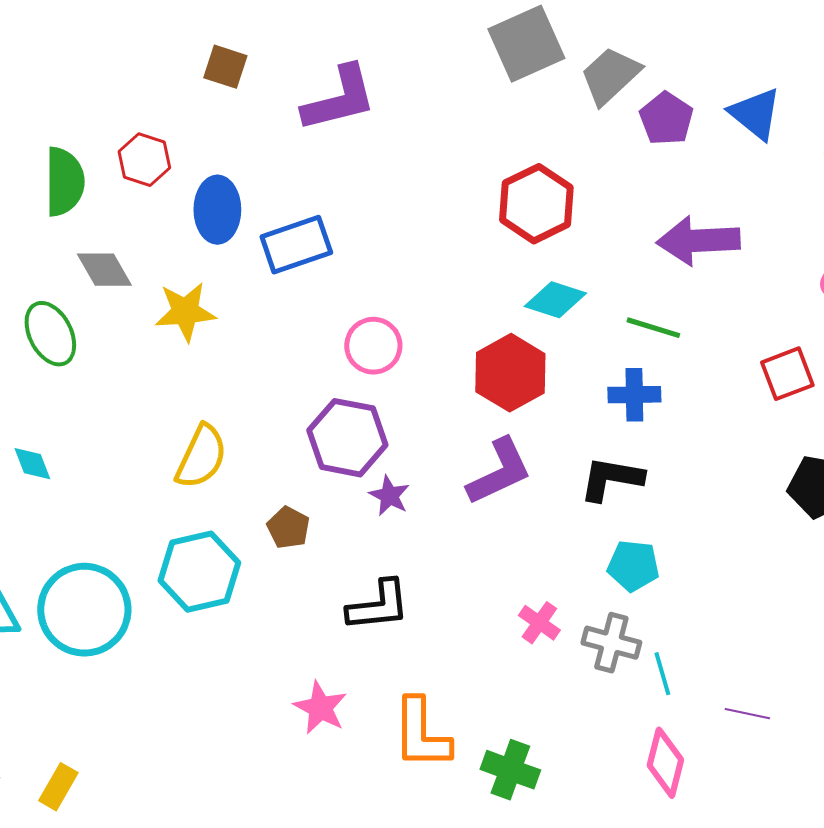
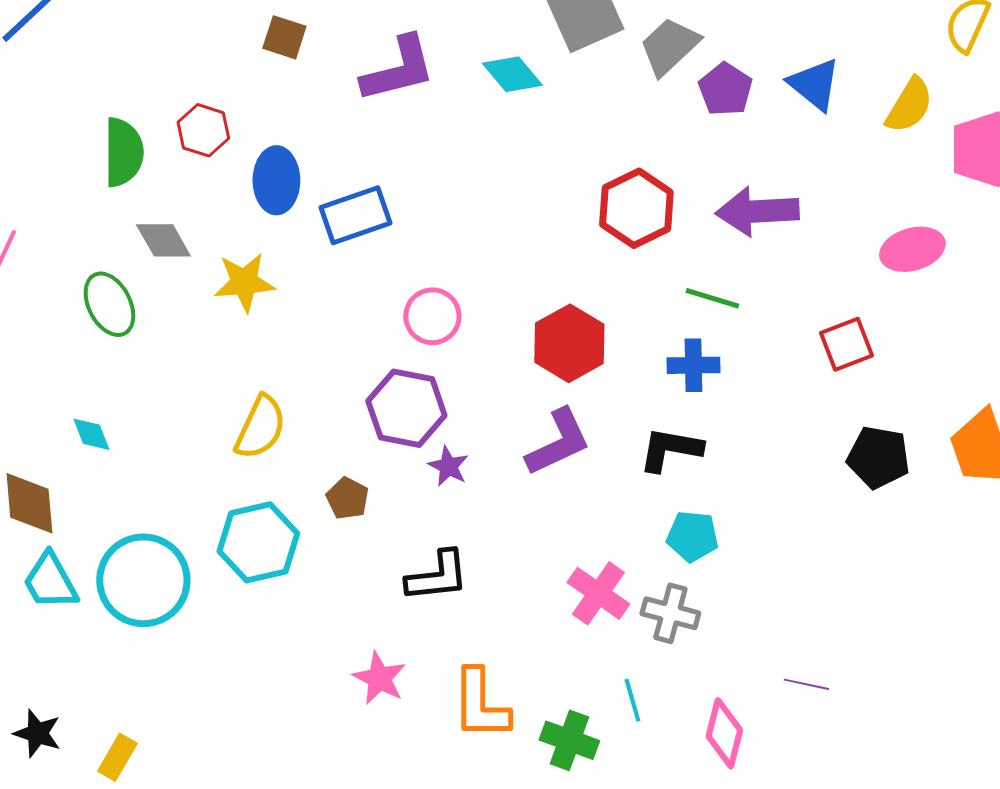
red hexagon: (536, 204) -> (636, 208), moved
cyan diamond: (555, 300) -> (512, 74), moved, turned 32
pink cross: (539, 623) -> (598, 593), size x1.5
cyan line: (662, 674) -> (632, 700), moved

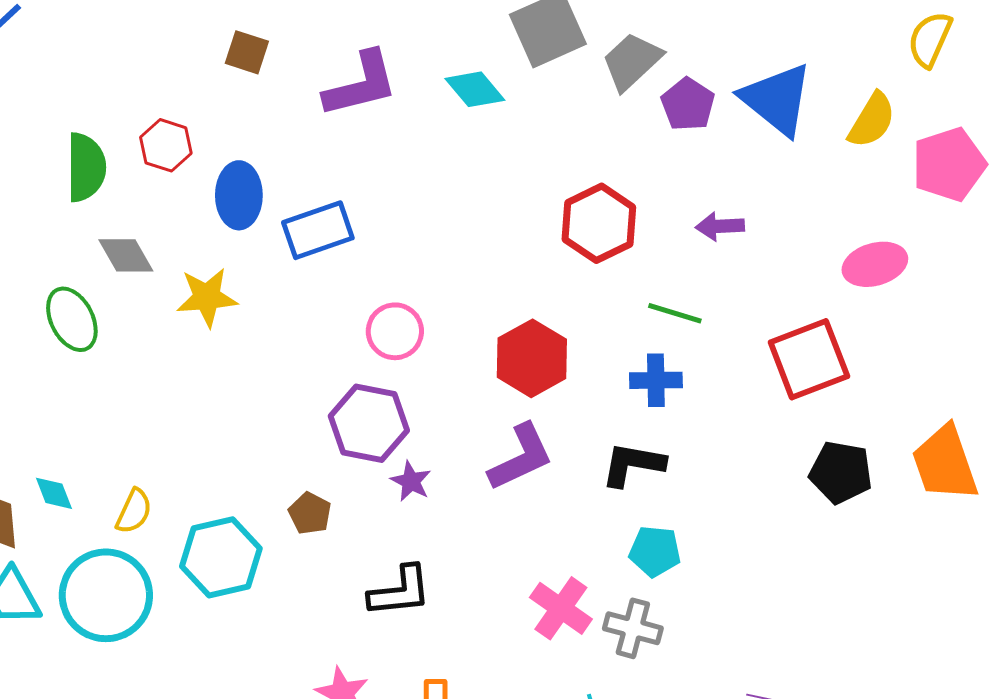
blue triangle: (814, 84) -> (777, 99), size x1.4
purple arrow: (757, 211) -> (720, 226), size x0.6
red square: (846, 344) -> (809, 359), size x1.5
yellow semicircle: (260, 427) -> (134, 511), moved, size x0.7
cyan diamond: (91, 434) -> (54, 493), moved

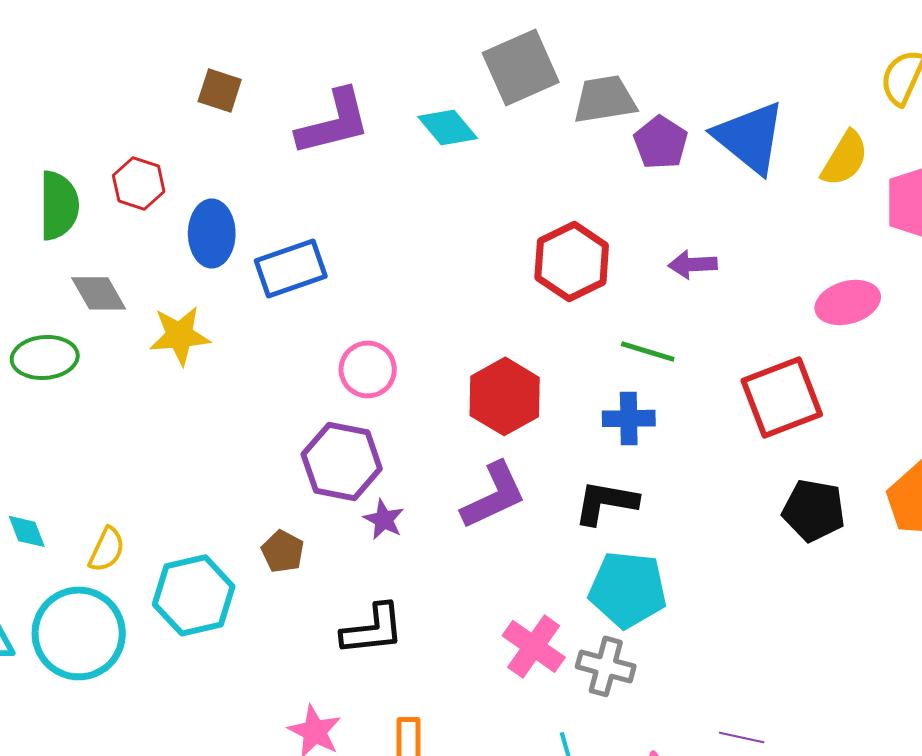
gray trapezoid: (632, 61) -> (605, 99), turned 34
green ellipse: (72, 319) -> (45, 357), turned -68
cyan pentagon: (655, 551) -> (628, 589), size x1.5

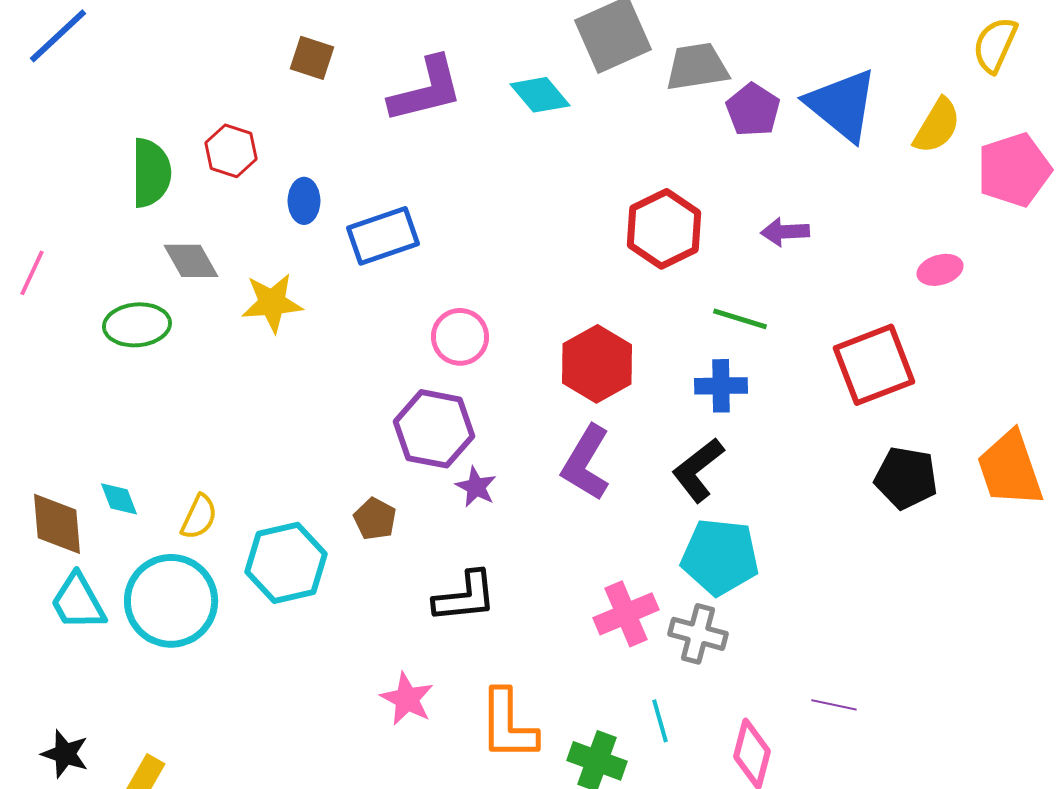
blue ellipse: (212, 233) -> (304, 201), size x0.7
pink ellipse: (848, 302) -> (940, 270), size x0.7
purple L-shape: (494, 495) -> (586, 463), turned 146
black L-shape: (606, 502) -> (698, 470), turned -48
pink cross: (534, 646) -> (626, 614), turned 32

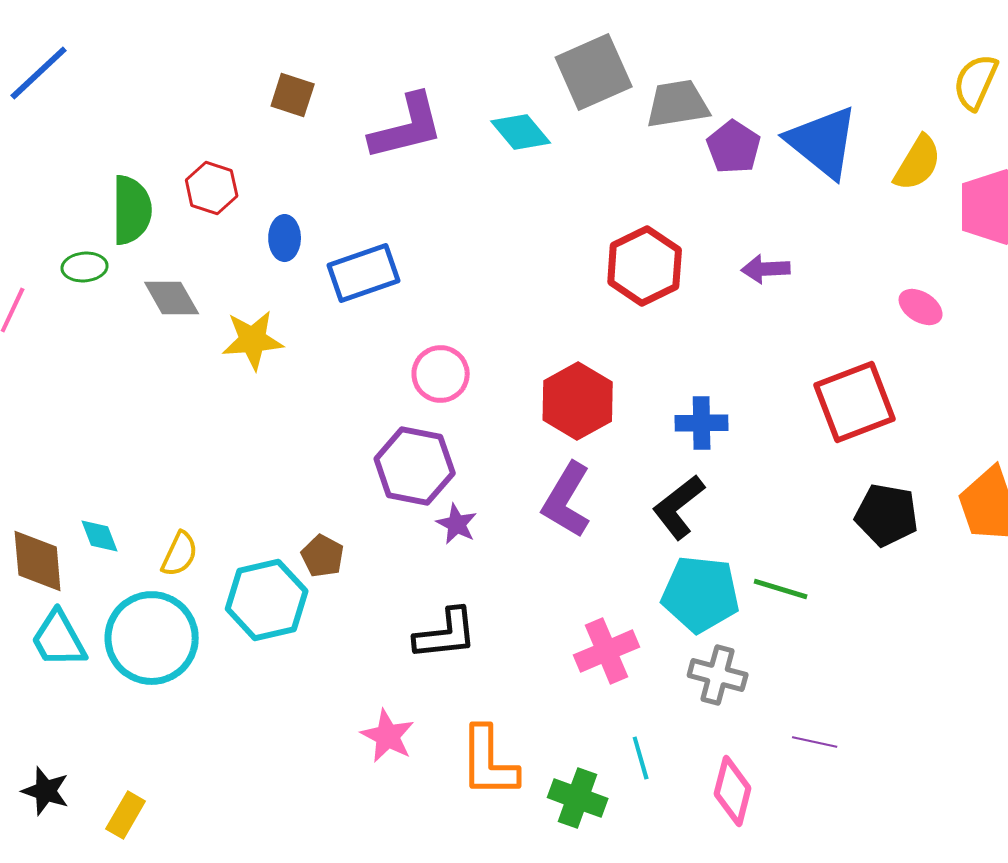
pink ellipse: (940, 270) -> (921, 307), turned 48
green line: (740, 319) -> (781, 589), moved
green ellipse: (137, 325) -> (85, 267), moved, size x0.7
brown pentagon: (375, 519) -> (323, 556), moved
gray cross: (698, 634) -> (718, 675), moved

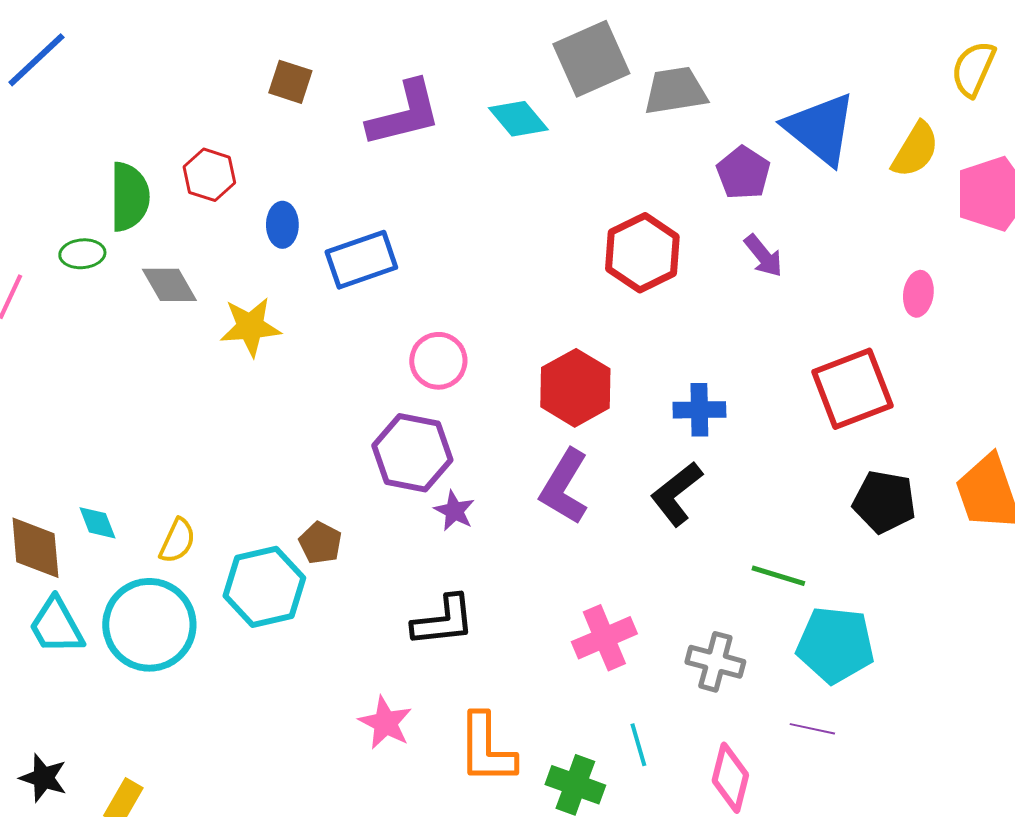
purple pentagon: (734, 147) -> (743, 173), moved
purple arrow: (766, 269) -> (763, 256), turned -126
pink ellipse: (921, 307) -> (918, 294), turned 66
cyan pentagon: (701, 594) -> (835, 645), moved

